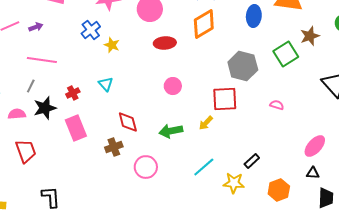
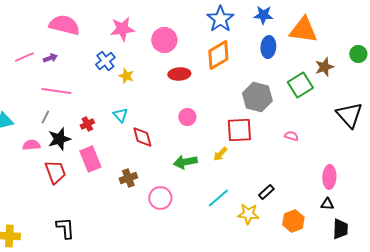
red diamond: (128, 122) -> (142, 137), moved
pink ellipse: (315, 146) -> (329, 177), turned -40
red trapezoid: (26, 151) -> (55, 172), moved

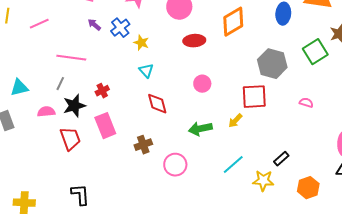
purple arrow: (50, 58) -> (94, 25), moved, turned -120
cyan triangle: (120, 115) -> (146, 71), moved

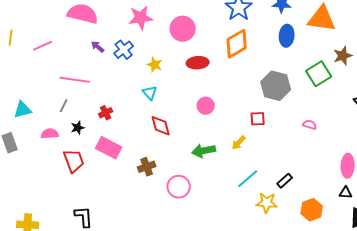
yellow star: (141, 43) -> (155, 65), moved
red square: (254, 97) -> (258, 119), size x0.6
black star: (74, 106) -> (78, 128), size x0.6
pink rectangle: (105, 126) -> (109, 148), turned -40
cyan line: (233, 165) -> (248, 179), moved

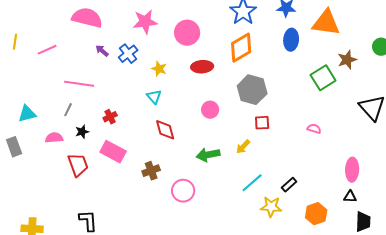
gray hexagon: (276, 86) -> (252, 90), moved

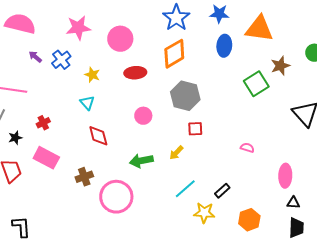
pink semicircle: (314, 129) -> (247, 148), moved
pink circle: (183, 191) -> (116, 197), size x1.4
black triangle: (350, 197) -> (293, 203), moved

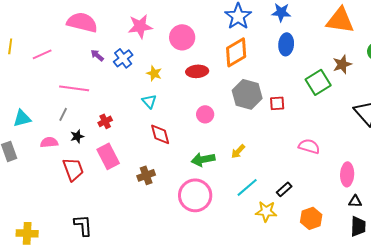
orange triangle: (259, 29) -> (340, 20), moved
red square: (195, 129) -> (277, 103), moved
pink semicircle: (247, 148) -> (309, 146), size x1.5
pink rectangle: (46, 158) -> (108, 156), turned 35
pink circle: (116, 197) -> (195, 195), moved

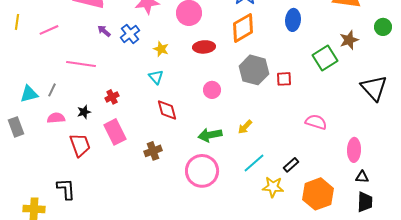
gray line: (63, 114) -> (52, 90), moved
orange hexagon: (311, 218) -> (318, 194), size x1.4
black L-shape: (83, 225) -> (66, 189), moved

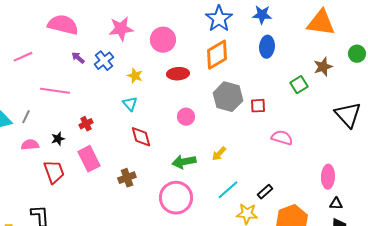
green square: (325, 58) -> (299, 85), size x0.7
pink semicircle: (316, 122) -> (282, 138), moved

